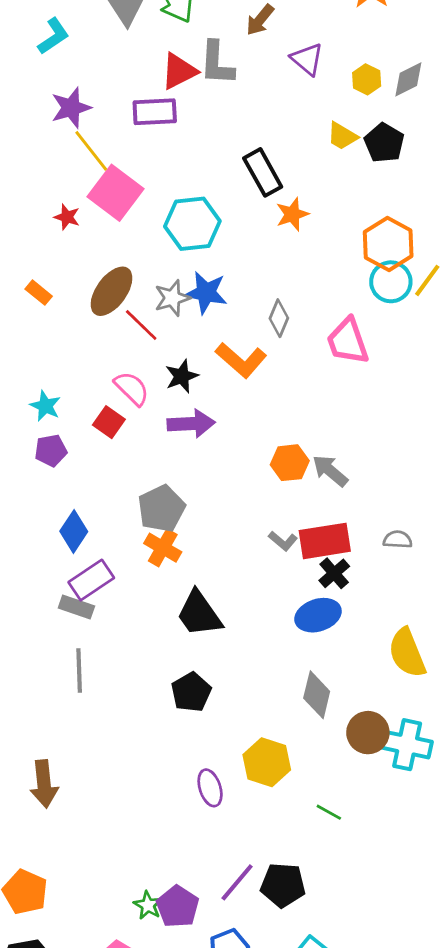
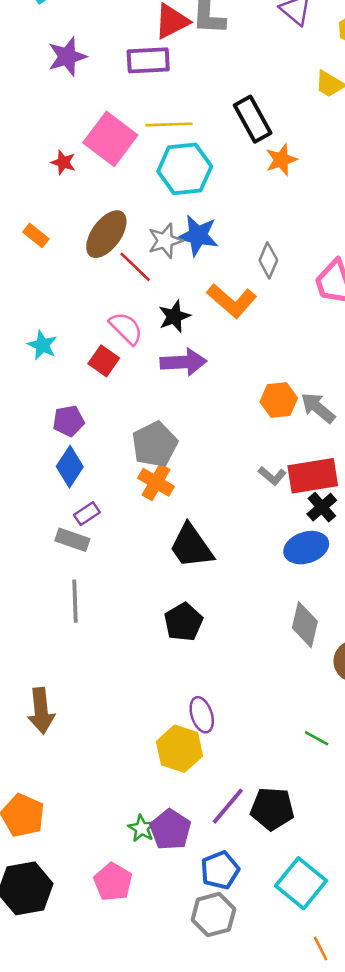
yellow line: (91, 151) -> (169, 124), moved, turned -54
purple pentagon: (51, 450) -> (68, 421), moved
purple rectangle: (91, 580) -> (87, 514), size x0.6
yellow hexagon: (267, 762) -> (179, 749), moved

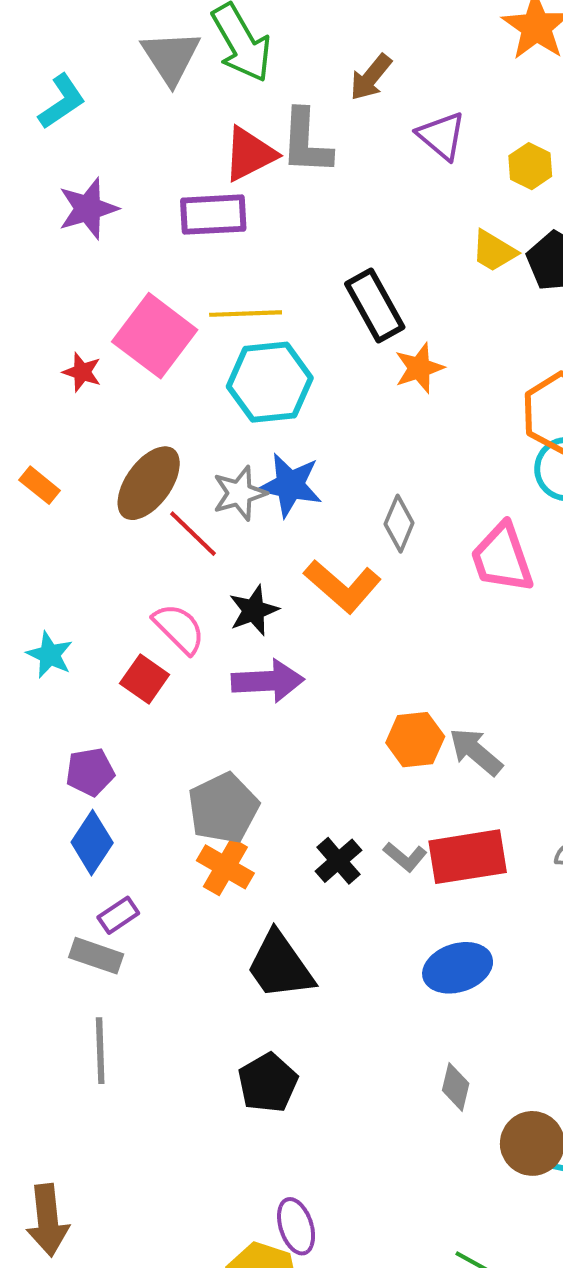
black cross: (322, 507) -> (338, 861), moved
gray diamond: (305, 625) -> (456, 1087), size x0.7

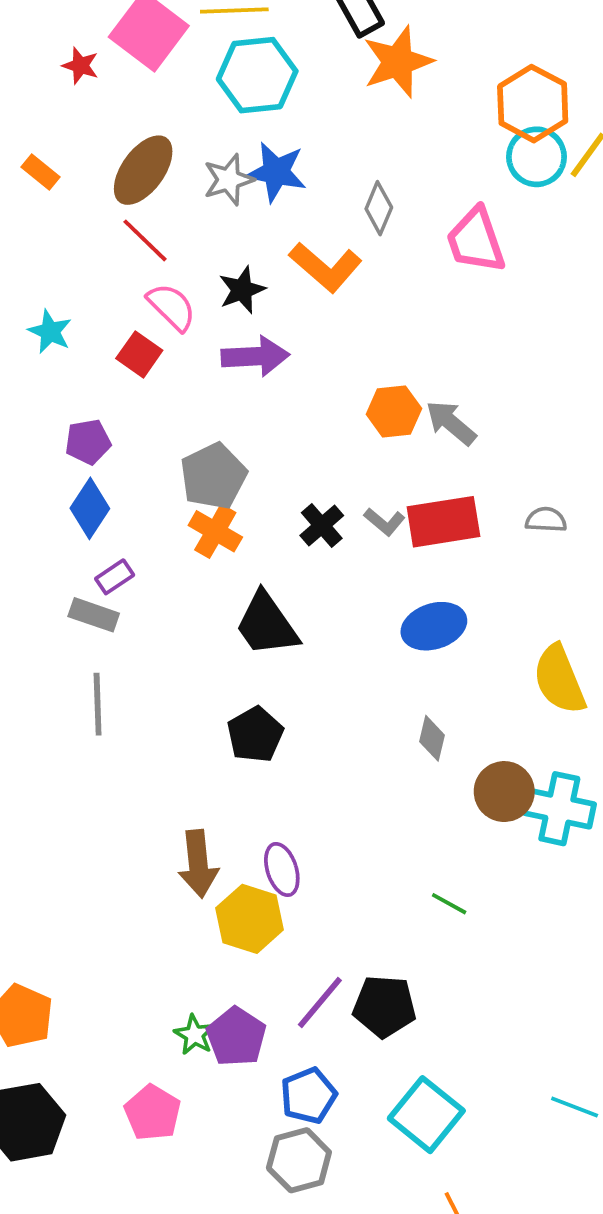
orange star: (419, 368) -> (398, 62), size x1.5
red line: (193, 534) -> (145, 240), moved
brown arrow: (48, 1220) -> (198, 864), moved

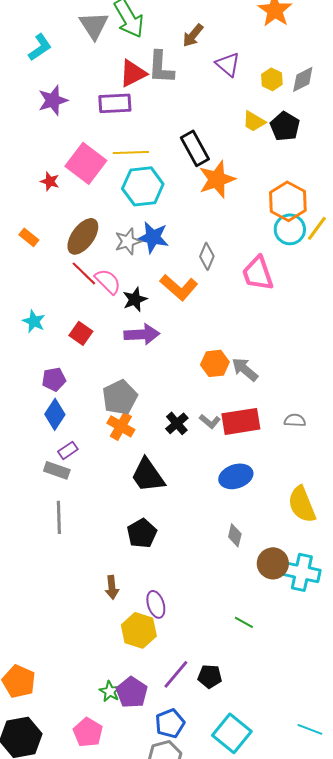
pink semicircle: (172, 307) -> (108, 281), moved
brown arrow: (198, 864) -> (112, 587), moved, size x0.7
black pentagon: (384, 1006) -> (210, 676), size x0.7

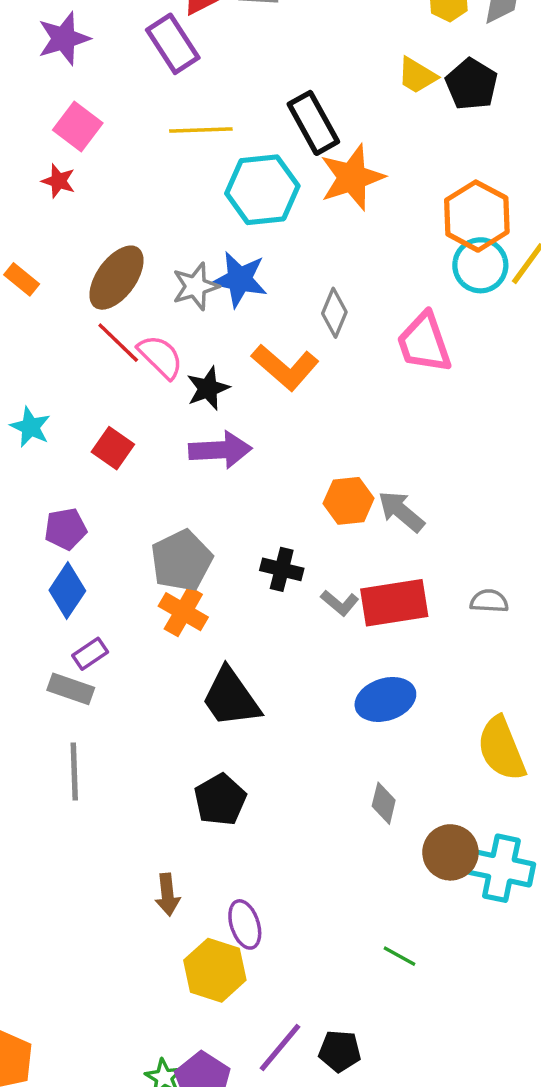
purple rectangle: (115, 103) -> (173, 44), turned 60
pink square: (86, 163) -> (78, 126), moved, size x0.7
cyan hexagon: (143, 186) -> (262, 190), moved
black cross: (177, 423) -> (282, 569), moved, turned -35

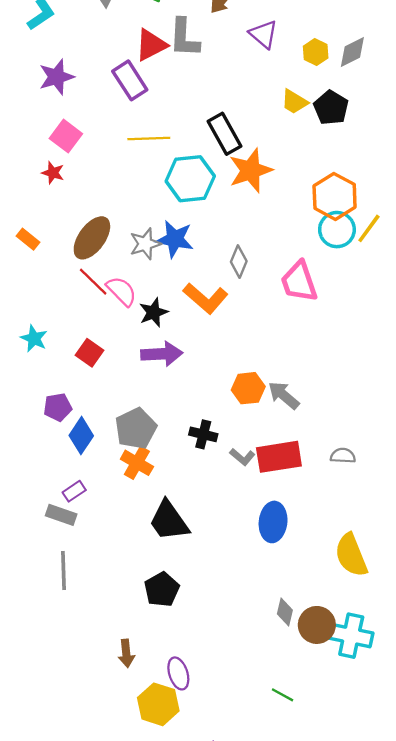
blue diamond: (67, 590) -> (81, 436), moved
blue ellipse: (385, 699) -> (273, 522), turned -66
gray diamond: (384, 803) -> (285, 612), moved

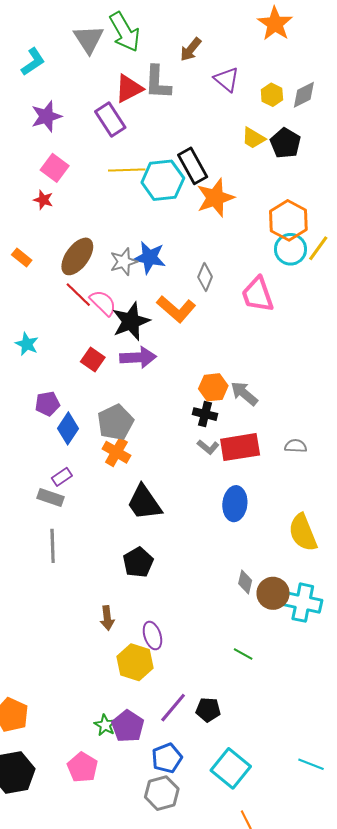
cyan hexagon: (190, 179) -> (163, 180), moved
black star: (153, 312) -> (131, 321), size x1.5
red square: (90, 353) -> (93, 359), moved
black cross: (203, 434) -> (205, 414), moved

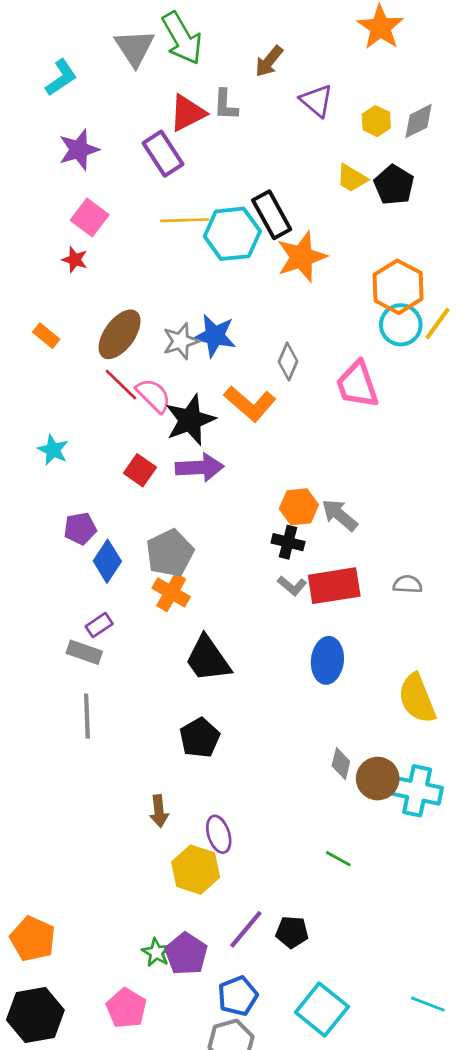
gray L-shape: (158, 82) -> (226, 105), size x0.7

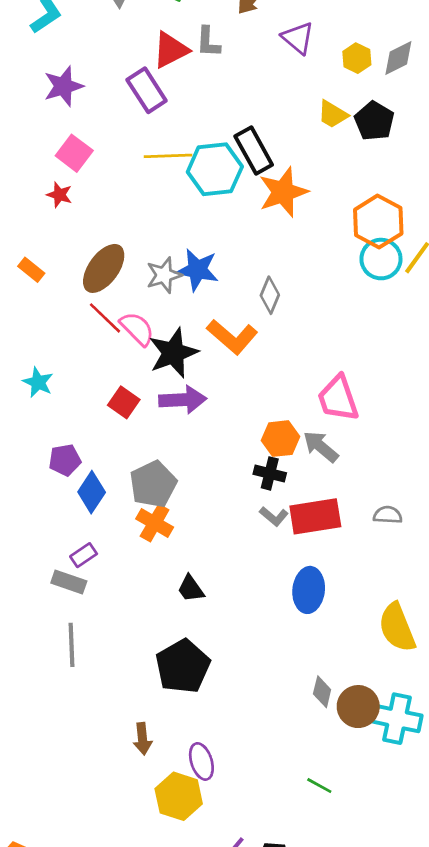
pink trapezoid: (357, 385) -> (338, 398), moved
black trapezoid: (208, 659) -> (191, 589), size x0.6
black pentagon: (200, 738) -> (183, 666), size x1.4

